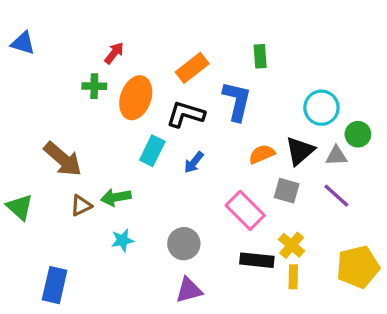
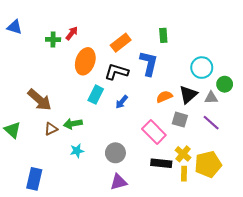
green cross: (94, 86) -> (53, 39), moved
yellow pentagon: (358, 267) -> (208, 164), moved

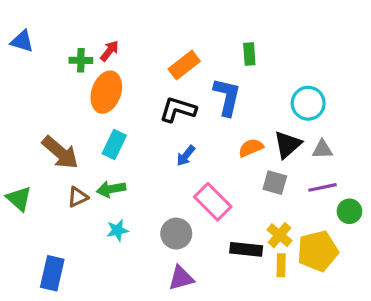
orange ellipse: (85, 61) -> (106, 92), moved
green circle: (225, 84) -> (349, 211), moved
cyan rectangle: (96, 95) -> (114, 145), moved
purple line: (211, 123) -> (322, 187), turned -54
pink rectangle: (154, 132) -> (213, 202), moved

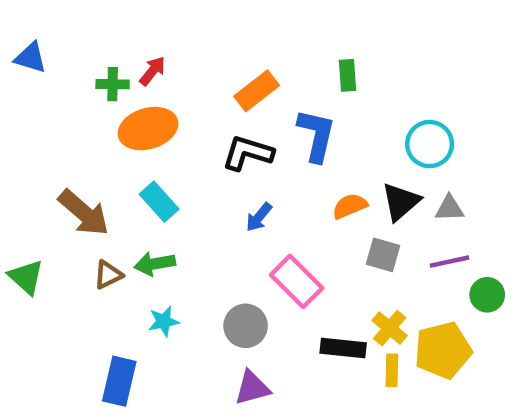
orange ellipse: (106, 92) -> (148, 129), turned 54
cyan rectangle: (114, 145) -> (159, 202), turned -68
blue rectangle: (52, 273) -> (119, 381), moved

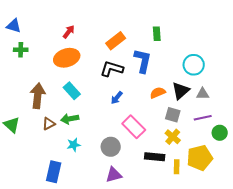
green cross: (113, 84) -> (21, 50), moved
brown arrow: (84, 213) -> (38, 96), turned -125
yellow cross: (390, 328) -> (173, 137), moved

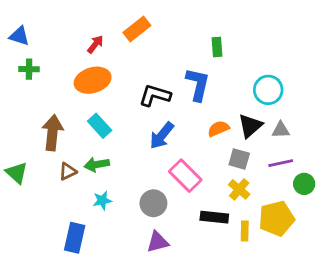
orange rectangle: (116, 41) -> (137, 29), moved
blue arrow: (117, 98) -> (162, 135), size x1.5

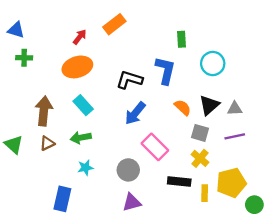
cyan circle: (268, 90) -> (213, 64), moved
orange semicircle: (218, 129) -> (183, 107), turned 66
brown triangle: (68, 171) -> (47, 143), moved
green circle: (304, 184) -> (254, 205), moved

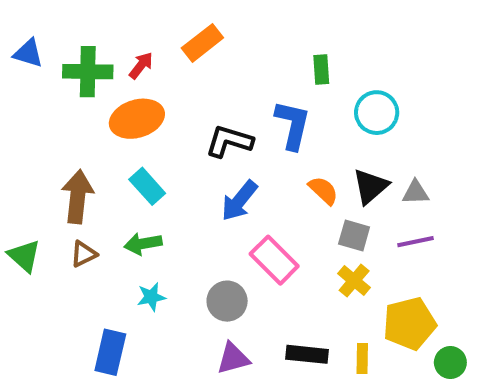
green cross: (24, 58) -> (88, 72), moved, size x1.6
black rectangle: (179, 182) -> (307, 354), moved
yellow rectangle: (205, 193) -> (362, 358), moved

